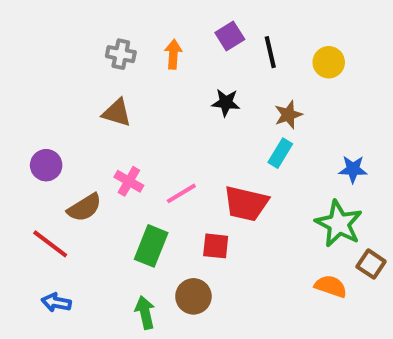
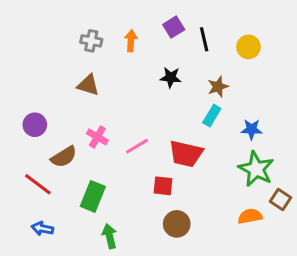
blue star: (353, 169) -> (252, 129), moved
green rectangle: (151, 246) -> (93, 196), moved
orange semicircle: (331, 286) -> (250, 216), turned -30
brown circle: (193, 296) -> (177, 224), moved

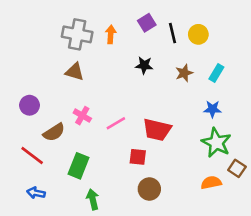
gray cross: (91, 41) -> (77, 34), size x1.6
yellow circle: (248, 47) -> (198, 34), moved
cyan rectangle: (212, 116) -> (216, 73), moved

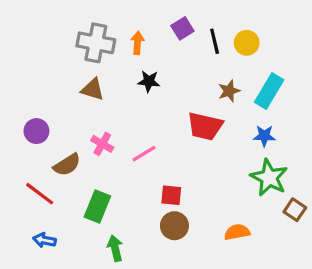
black star: (144, 65) -> (149, 81), moved
cyan rectangle: (216, 73) -> (269, 91), size x1.5
red trapezoid: (157, 130) -> (205, 126), moved
orange semicircle: (211, 183) -> (237, 232), moved
brown circle: (149, 189) -> (174, 226), moved

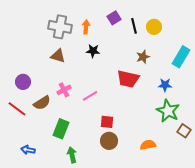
cyan rectangle: (269, 91) -> (181, 57), moved
pink cross: (102, 144) -> (64, 90), turned 32
red line: (40, 194) -> (17, 109), moved

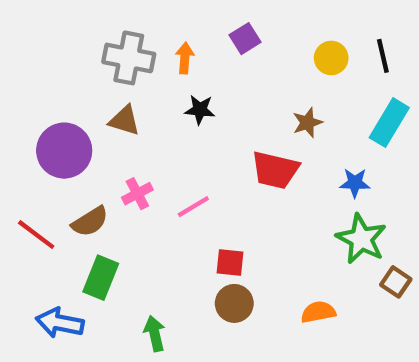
black line: (134, 26) -> (383, 56), moved
purple circle: (23, 82) -> (64, 151), moved, size x1.6
green rectangle: (61, 129) -> (101, 278), moved
blue arrow: (28, 150) -> (60, 323), size x1.5

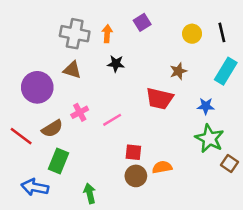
orange semicircle: (318, 312) -> (162, 167), moved

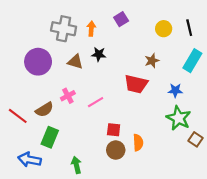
brown triangle: (72, 70) -> (75, 62), moved
purple circle: (37, 87) -> (38, 62), moved
orange semicircle: (162, 167) -> (138, 143), turned 98

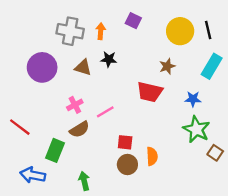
purple square: (121, 19) -> (133, 21), turned -32
yellow circle: (164, 29) -> (180, 31), size x1.5
brown semicircle: (44, 110) -> (79, 129), moved

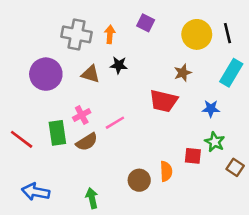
green star: (196, 129) -> (215, 142), size x0.7
red square: (125, 142) -> (193, 156), moved
green rectangle: (55, 150) -> (57, 133), moved, turned -30

